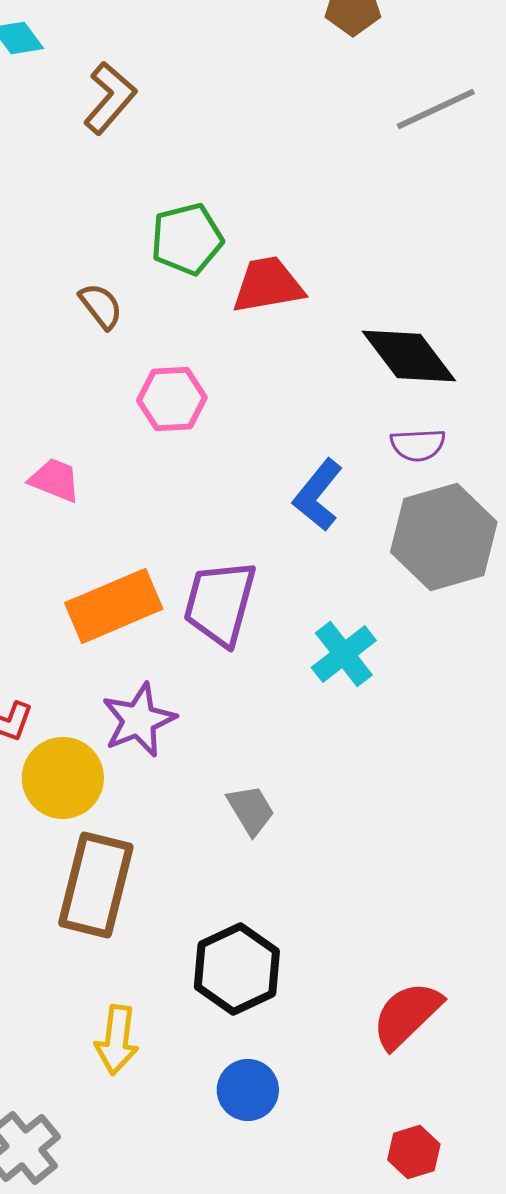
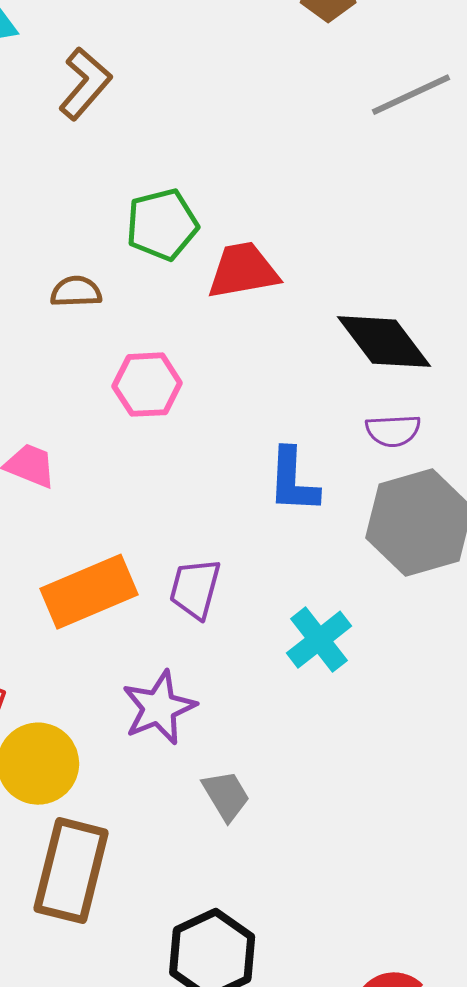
brown semicircle: (101, 306) -> (76, 292), turned -54
blue L-shape: (318, 495) -> (293, 481), turned -36
purple trapezoid: (220, 603) -> (195, 589), size x0.7
purple star: (139, 720) -> (159, 708), moved

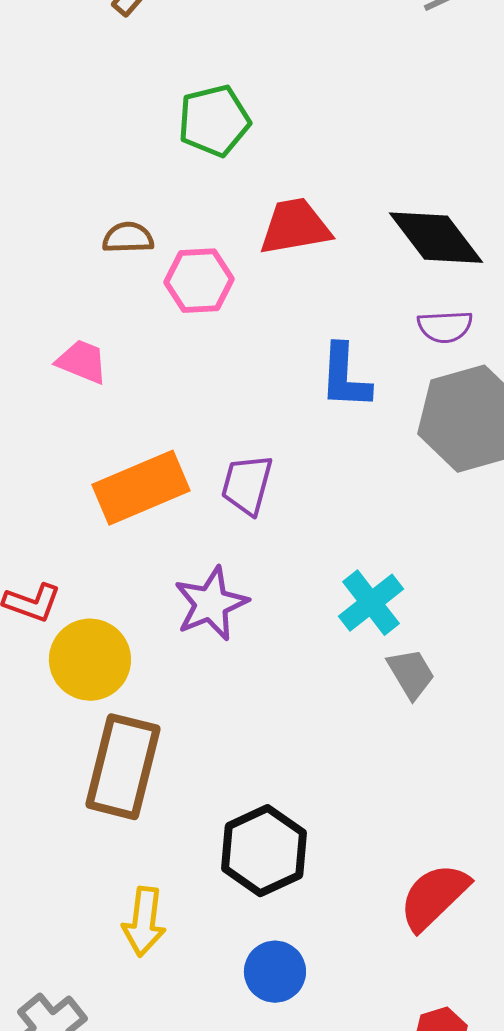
red trapezoid: (243, 271) -> (295, 227), moved
brown semicircle: (76, 292) -> (128, 238), moved
cyan cross: (319, 640) -> (371, 603), moved
gray trapezoid: (226, 796) -> (411, 674), moved

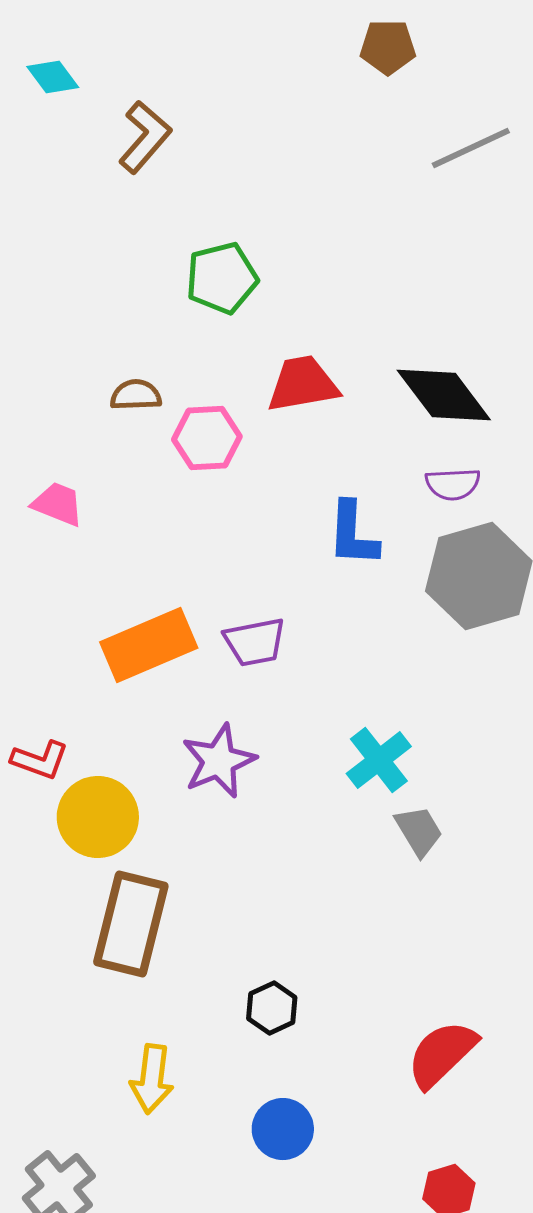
pink trapezoid: (82, 362) -> (58, 504), moved
purple trapezoid: (247, 485) -> (255, 642), turned -116
black hexagon: (264, 851) -> (272, 1008), size x0.6

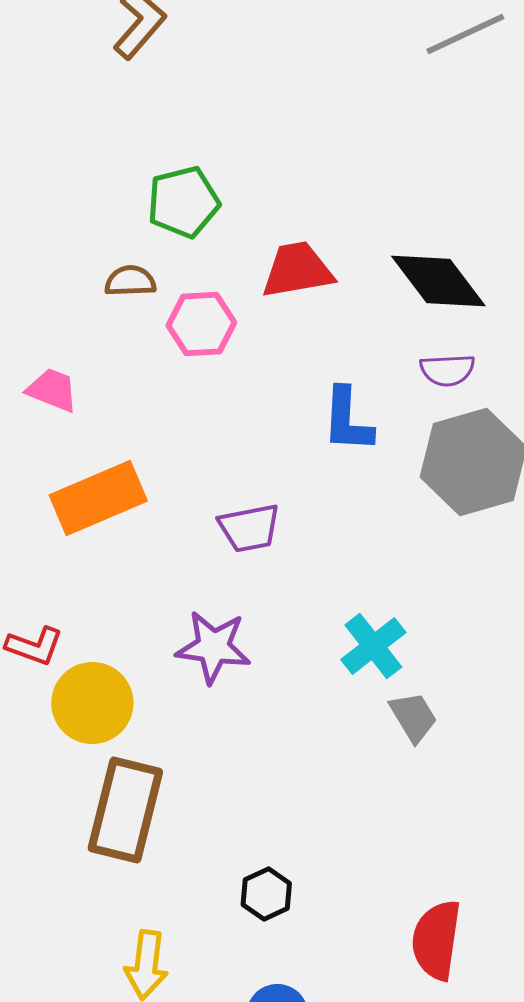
green pentagon: (222, 278) -> (183, 202), moved
orange rectangle: (149, 645) -> (98, 498), moved
purple star: (219, 761) -> (213, 647), turned 30
red semicircle: (442, 1054) -> (436, 940), turned -38

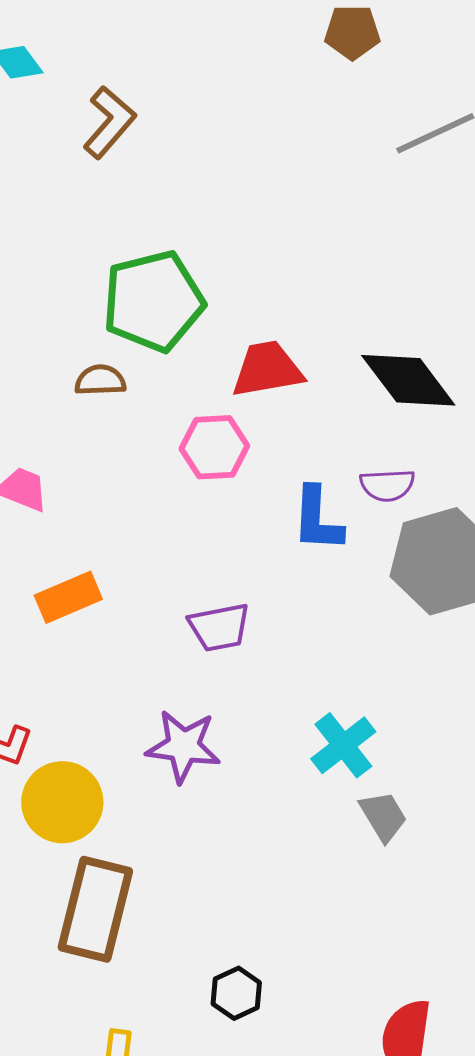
green pentagon: (183, 202) -> (153, 301), size x1.4
pink hexagon: (201, 324) -> (214, 447), moved
purple semicircle: (447, 370) -> (387, 485), moved
orange rectangle: (98, 498) -> (68, 597), size x0.7

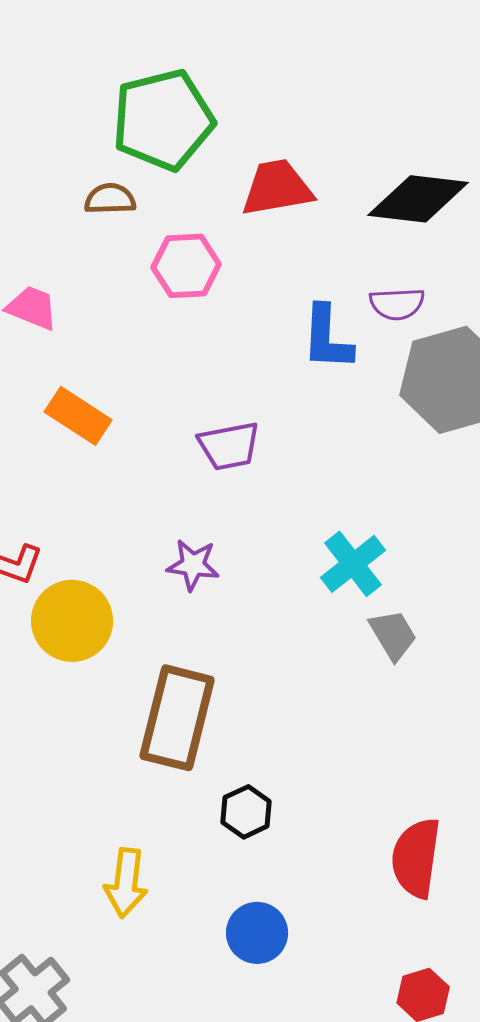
black diamond: (408, 380) -> (418, 199), turned -46
pink hexagon: (214, 447) -> (186, 266), moved
orange rectangle: (68, 597) -> (78, 416), turned 56
purple star: (183, 746) -> (193, 565), size x0.7
brown rectangle: (95, 909) -> (177, 718), moved

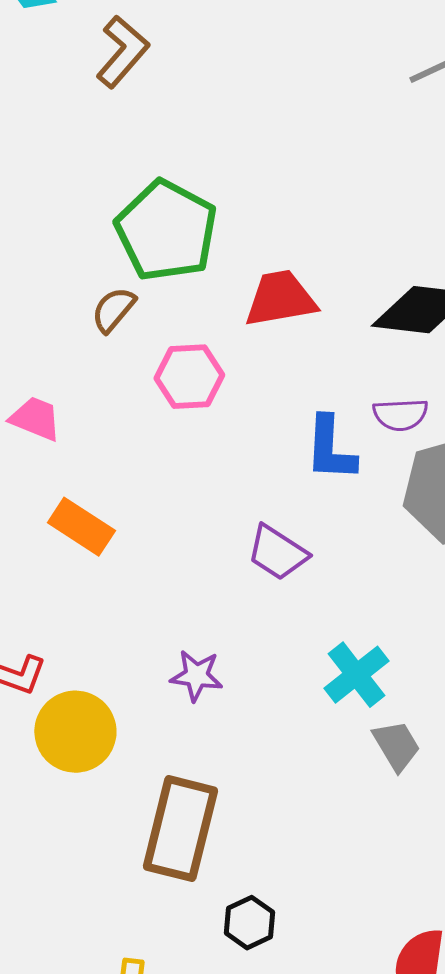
green pentagon: (163, 120) -> (166, 231), turned -30
brown semicircle: (110, 199) -> (113, 310), turned -48
purple trapezoid: (229, 446) -> (277, 553), moved, turned 44

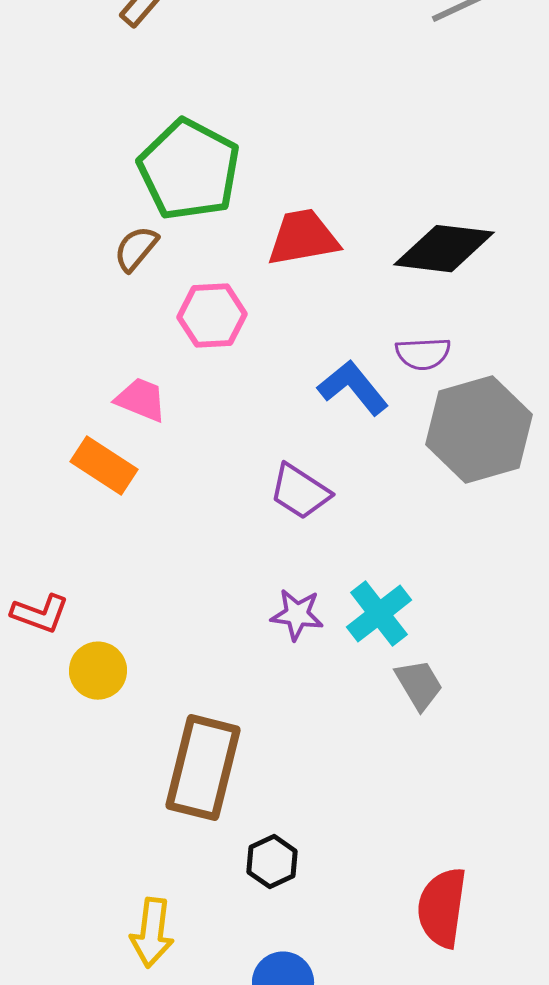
pink trapezoid: (35, 419) -> (141, 400), moved
blue L-shape: (330, 449) -> (353, 388), turned 138
purple star: (196, 676) -> (297, 615), moved
yellow circle: (75, 732) -> (98, 671), size x0.7

